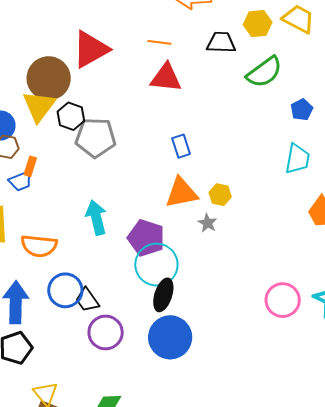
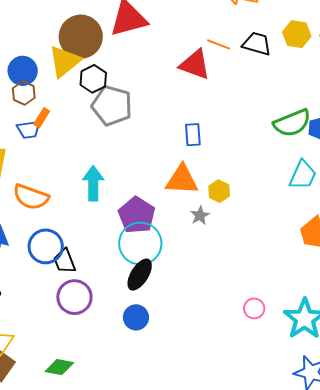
orange line: (159, 42) -> (219, 44), moved
green semicircle: (264, 72) -> (292, 123), moved
pink circle: (283, 300) -> (254, 308), size x0.6
blue circle: (170, 337) -> (136, 317), size x0.6

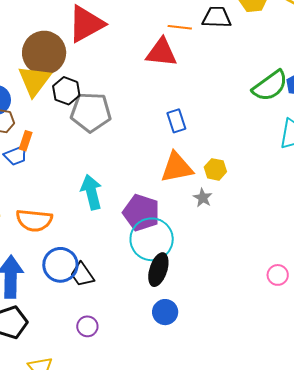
purple circle: (74, 297) -> (87, 326), moved, size x0.6

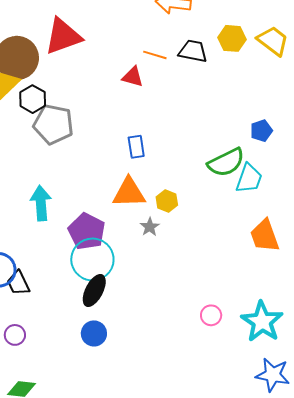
red triangle: (161, 52) -> (133, 77), size x0.7
green semicircle: (270, 86) -> (226, 162), moved

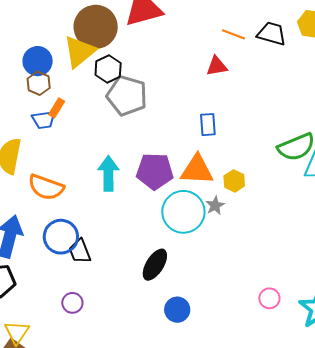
red triangle: (133, 77) -> (217, 66), moved, turned -30
purple pentagon: (87, 231) -> (155, 171), moved, turned -30
cyan circle: (92, 259) -> (183, 212), moved
blue circle: (94, 333) -> (177, 310), moved

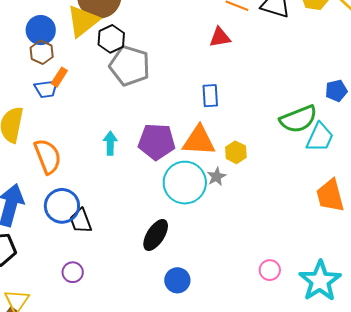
cyan arrow: (108, 173) -> (110, 143), size x0.7
orange semicircle: (46, 187) -> (48, 156), turned -132

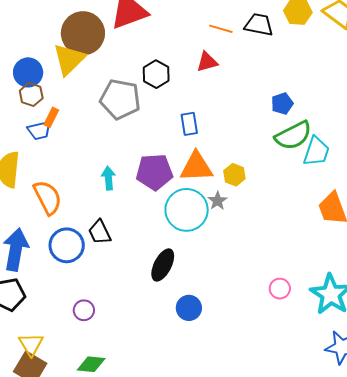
black hexagon: (111, 39) -> (156, 74), moved
blue pentagon: (336, 91) -> (282, 104), moved
blue rectangle: (210, 96) -> (189, 124), moved
black trapezoid: (81, 221) -> (100, 232), moved

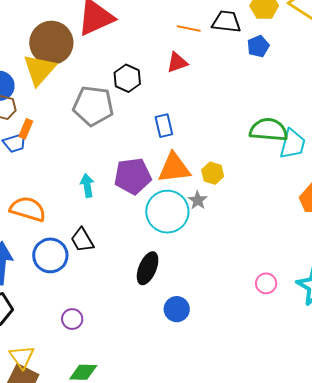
blue pentagon: (282, 104) -> (258, 46), moved
green semicircle: (293, 136) -> (269, 130), turned -144
orange semicircle: (48, 197) -> (28, 209), turned -42

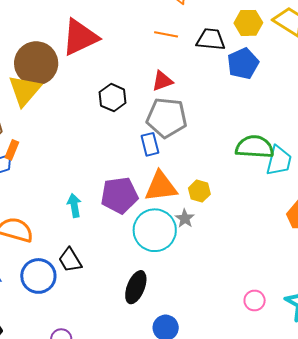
orange line: (189, 28) -> (166, 34), moved
blue pentagon: (258, 46) -> (243, 64), size x1.4
gray pentagon: (93, 106) -> (167, 118), moved

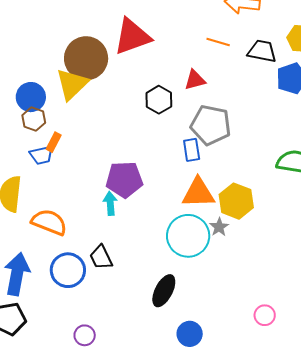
red triangle: (162, 81) -> (195, 80), moved
yellow hexagon: (199, 191) -> (236, 201), size x1.6
purple pentagon: (119, 195) -> (124, 180), moved
pink circle: (255, 300) -> (265, 315), moved

